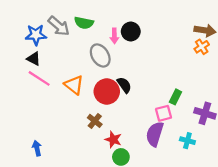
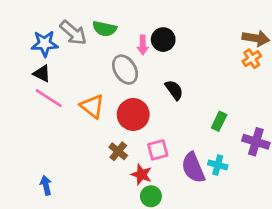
black semicircle: (124, 85) -> (174, 90), moved
pink square: (163, 113) -> (158, 150), moved
purple semicircle: (155, 134) -> (193, 168), turned -40
cyan cross: (187, 141) -> (218, 165), moved

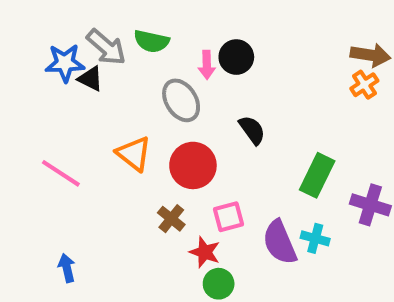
black triangle: (42, 74) -> (90, 79), moved
pink line: (49, 98) -> (61, 173), moved
green rectangle: (219, 121) -> (317, 175), size x1.5

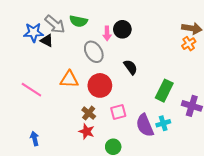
orange triangle: (134, 154) -> (69, 79), turned -36
cyan cross: (315, 238) -> (163, 123), turned -32
red star: (205, 252) -> (87, 131), moved

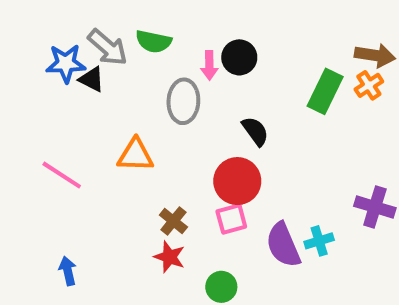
gray ellipse: (94, 52) -> (183, 101), turned 35
red circle: (100, 85) -> (237, 181), moved
green rectangle: (164, 91) -> (325, 91), moved

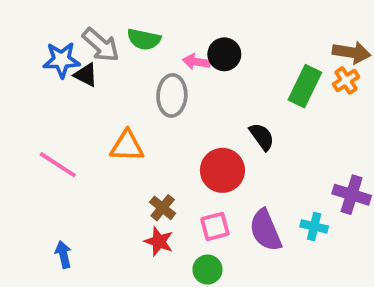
pink arrow: (209, 65) -> (196, 62), turned 100
black semicircle: (255, 131) -> (262, 137), moved
pink square: (231, 219) -> (215, 226), moved
cyan cross: (319, 241) -> (314, 226), moved, turned 30

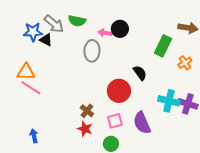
orange cross: (346, 80) -> (185, 63), moved
orange triangle: (127, 146) -> (26, 72), moved
cyan cross: (314, 226) -> (169, 101), moved, size x1.5

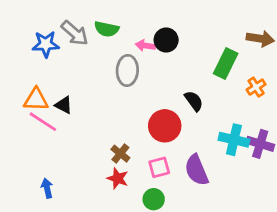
black triangle: (46, 40) -> (64, 105), moved

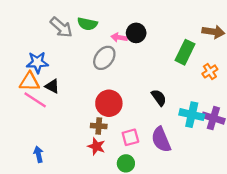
blue star: (46, 44) -> (37, 62), moved
gray ellipse: (127, 70) -> (104, 58), turned 35
black semicircle: (194, 101) -> (159, 98), moved
red circle: (165, 126) -> (109, 103), moved
brown cross: (120, 154) -> (99, 126), turned -35

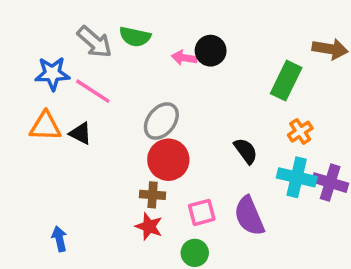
gray ellipse: (104, 58) -> (161, 121), moved
blue star: (37, 62) -> (52, 74), moved
orange cross: (210, 71) -> (300, 132), moved
pink line: (35, 100) -> (93, 91), moved

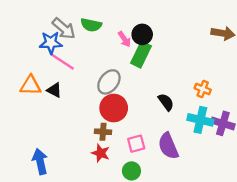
pink arrow: (184, 58) -> (124, 39), turned -133
blue star: (52, 74) -> (51, 43), moved
green rectangle: (286, 81) -> (141, 55), moved
orange cross: (300, 132) -> (203, 89), turned -35
blue arrow: (59, 239) -> (40, 161), size x1.5

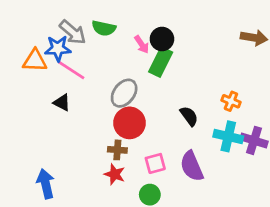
orange triangle: (31, 85) -> (35, 61), moved

